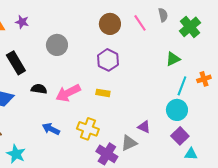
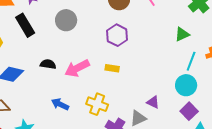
black rectangle: (16, 63) -> (25, 25), moved

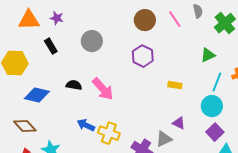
black rectangle: (25, 25) -> (51, 46), size x0.7
pink arrow: (77, 68) -> (103, 89), turned -105
yellow rectangle: (112, 68) -> (175, 85), moved
yellow cross: (97, 104) -> (109, 133), moved

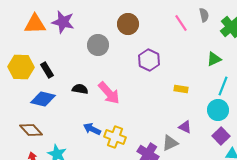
purple star: (57, 18) -> (63, 22), size x1.6
brown circle: (145, 20) -> (128, 24), moved
black rectangle: (51, 46) -> (47, 70), moved

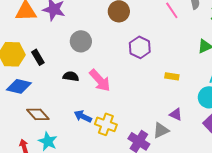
gray circle: (98, 45) -> (81, 41), moved
blue diamond: (43, 99) -> (19, 86), moved
brown diamond: (31, 130) -> (38, 114), moved

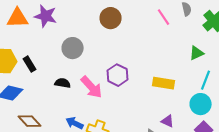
purple hexagon: (140, 47) -> (118, 75), moved
yellow rectangle: (172, 76) -> (164, 83), size x1.5

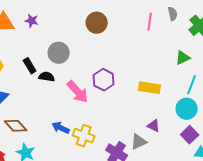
purple star: (46, 16) -> (32, 21), size x0.6
pink line: (164, 17) -> (150, 22), turned 42
black rectangle: (30, 64) -> (30, 66), moved
black semicircle: (63, 83) -> (47, 77), moved

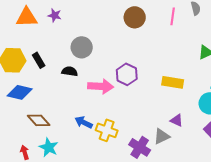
brown circle: (97, 23) -> (135, 17), moved
black rectangle: (30, 66) -> (39, 60), moved
pink arrow: (78, 92) -> (101, 86), turned -45

